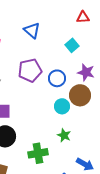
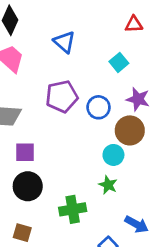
cyan circle: (62, 106) -> (113, 155), moved

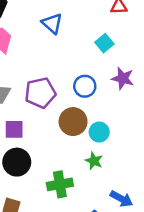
purple pentagon: (62, 96) -> (40, 93), moved
brown circle: (130, 130) -> (73, 122), moved

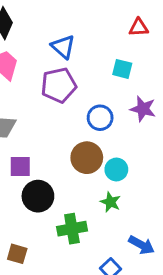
cyan square: (104, 43) -> (122, 69), turned -36
purple pentagon: (40, 93) -> (59, 85), moved
black circle: (17, 162) -> (38, 196), moved

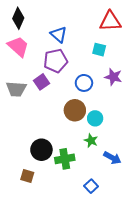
red triangle: (139, 27) -> (110, 21), size x1.6
purple square: (20, 167) -> (41, 82), moved, turned -35
black circle: (38, 196) -> (41, 150), moved
blue arrow: (142, 245) -> (112, 158), moved

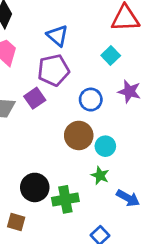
cyan square: (99, 50) -> (111, 56), turned 32

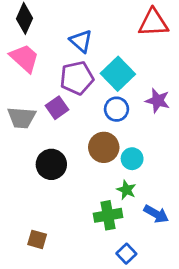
cyan square: (111, 56) -> (118, 74), moved, size x1.6
black circle: (35, 187) -> (51, 164), moved
green cross: (65, 199) -> (108, 215), moved

